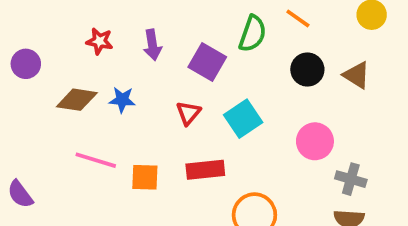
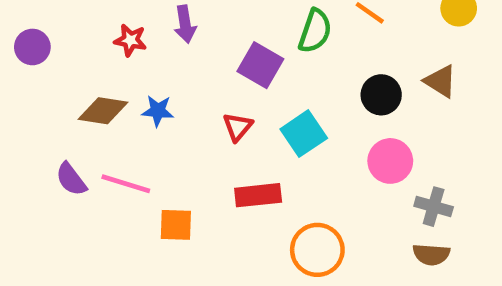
purple arrow: (152, 45) -> (185, 24), moved
purple circle: (26, 64) -> (32, 47), moved
black circle: (307, 70) -> (381, 95), moved
orange square: (145, 177) -> (176, 225), moved
purple semicircle: (20, 194) -> (71, 179), moved

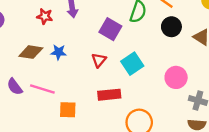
black circle: (381, 95) -> (171, 27), moved

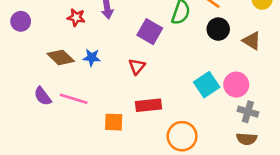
brown diamond: (31, 52) -> (61, 57), turned 35
cyan square: (132, 64) -> (207, 85), moved
pink circle: (176, 77) -> (236, 85), moved
orange square: (68, 110) -> (114, 122), moved

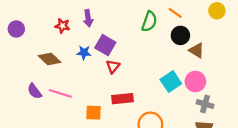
purple square: (150, 32) -> (105, 45), moved
brown triangle: (252, 41) -> (197, 50), moved
blue star: (92, 57) -> (84, 53), moved

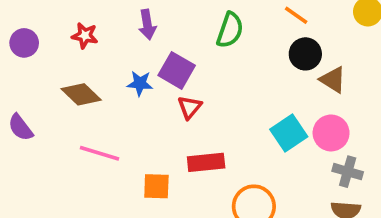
green semicircle: (149, 21) -> (230, 30), moved
red star: (62, 26) -> (85, 36), moved
purple semicircle: (35, 91) -> (20, 127), moved

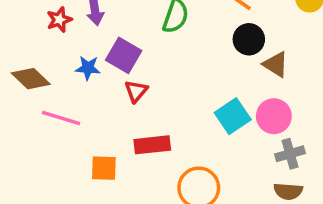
red star: (85, 36) -> (59, 20), moved, turned -30
pink line: (99, 153) -> (61, 118), moved
gray cross: (348, 172) -> (290, 154), turned -32

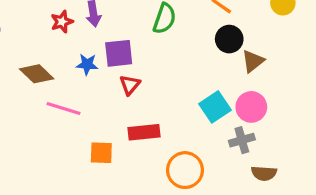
purple square: (124, 55) -> (119, 53), turned -36
brown triangle: (276, 64) -> (253, 61), turned 50
gray cross: (290, 154) -> (242, 140), moved

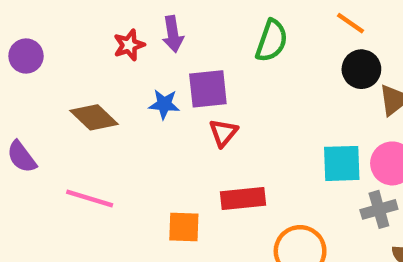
cyan square: (215, 107) -> (342, 163), turned 32
pink line: (63, 109) -> (90, 199), moved

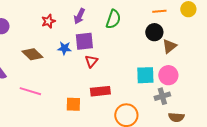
orange line: (350, 23) -> (159, 11), moved, turned -40
purple arrow: (173, 34) -> (79, 16), moved, turned 35

